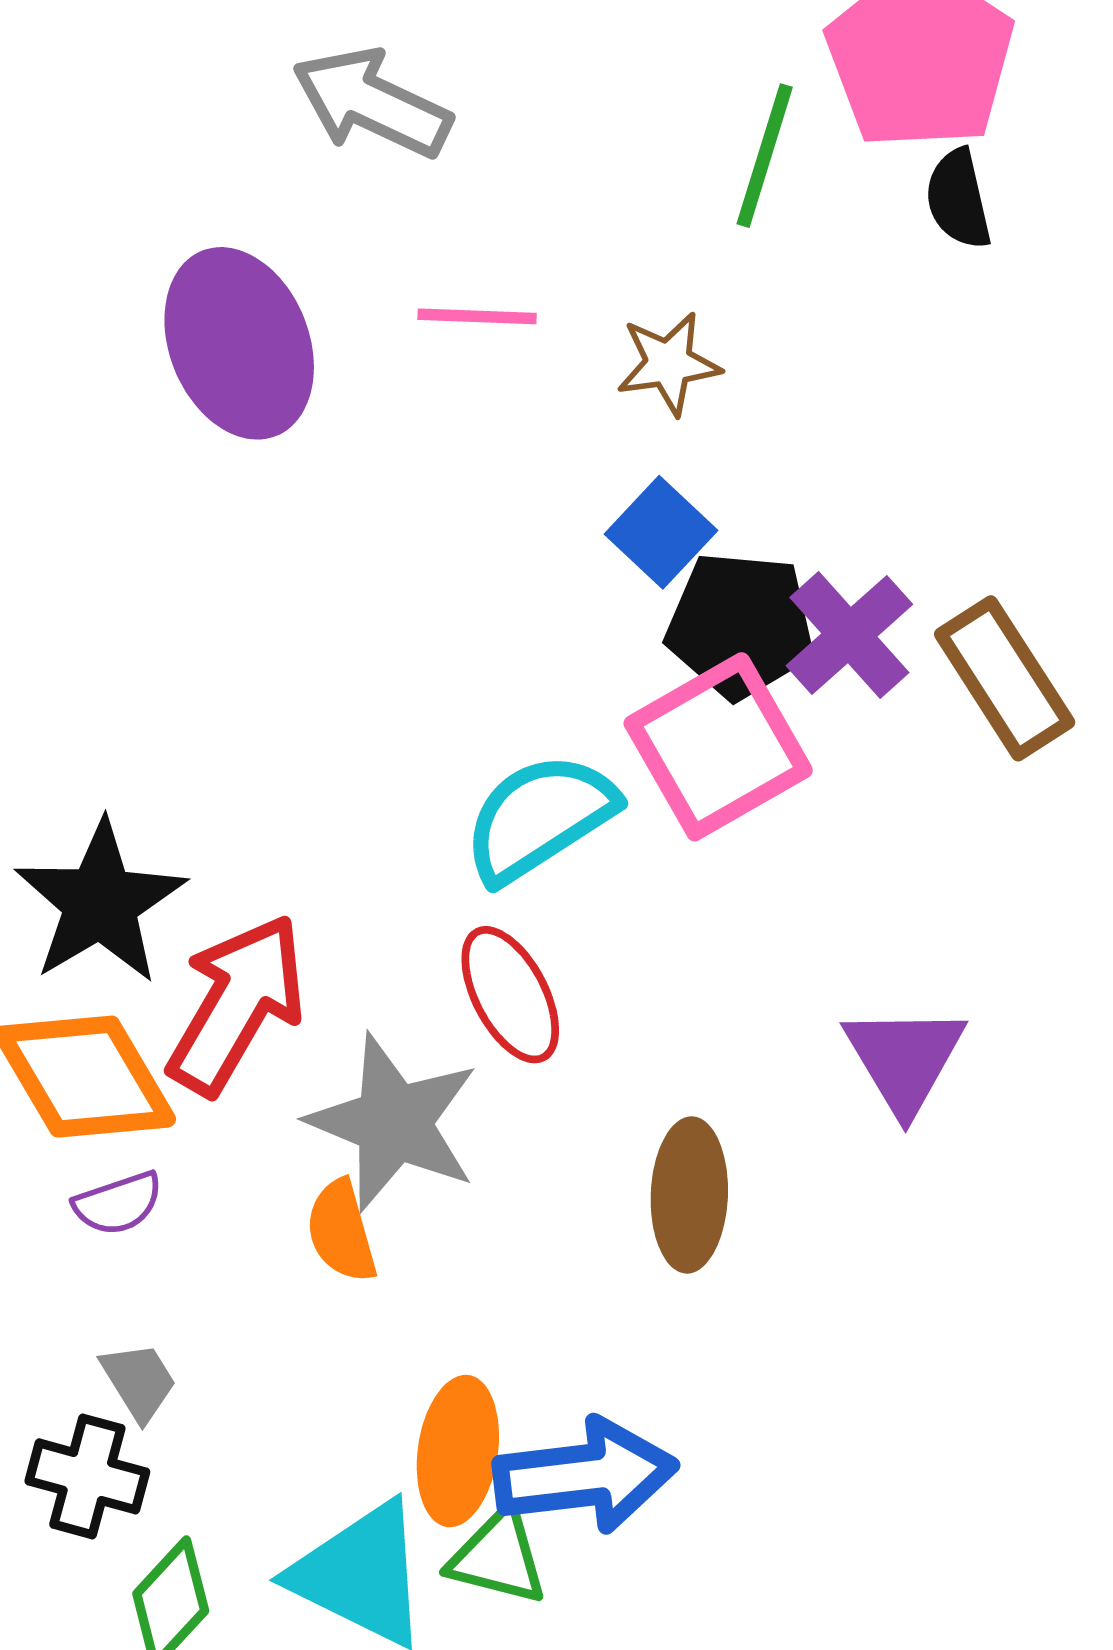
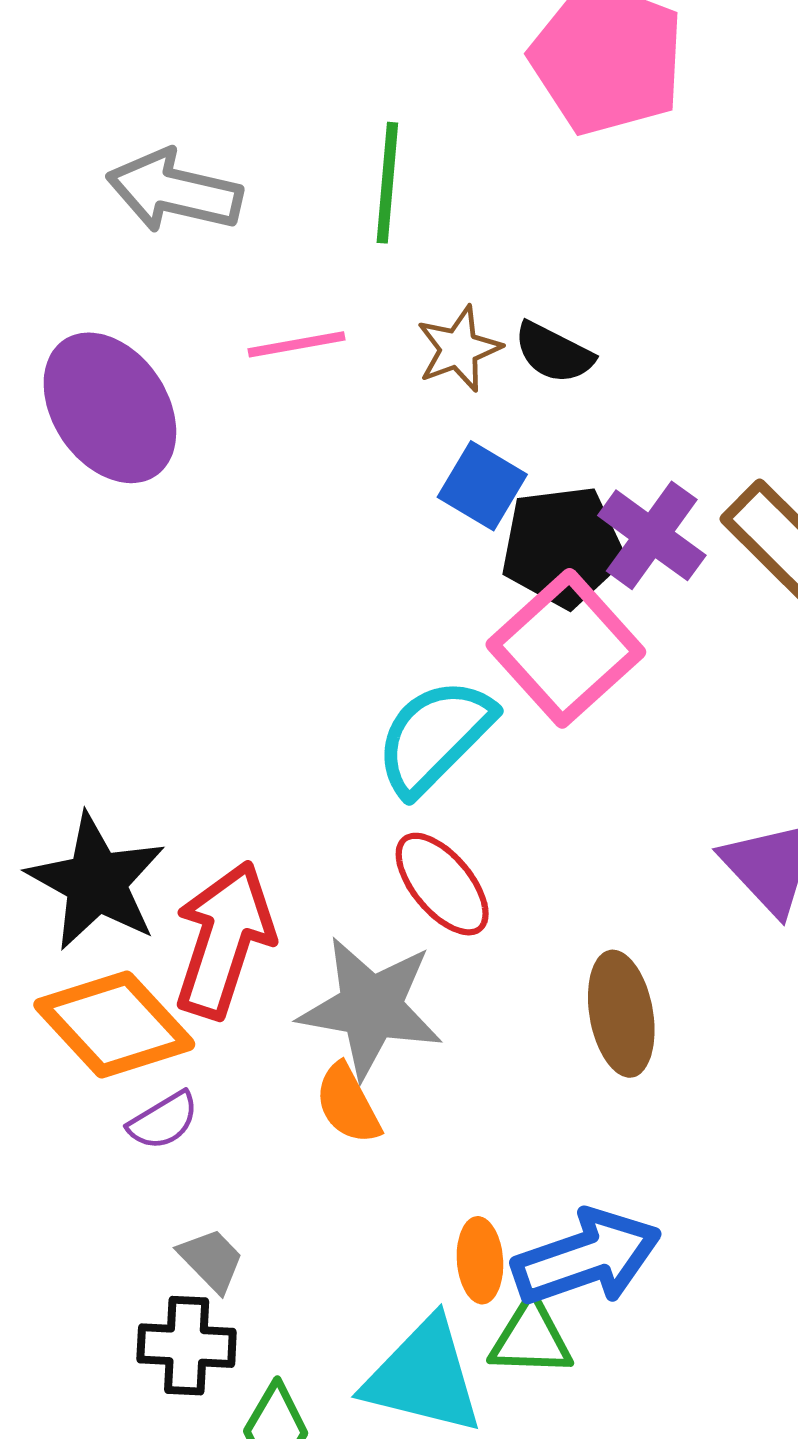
green line: (765, 156) -> (387, 183), moved
black semicircle: (958, 199) -> (554, 353), moved, turned -38
orange ellipse: (458, 1451) -> (480, 1260), size x0.7

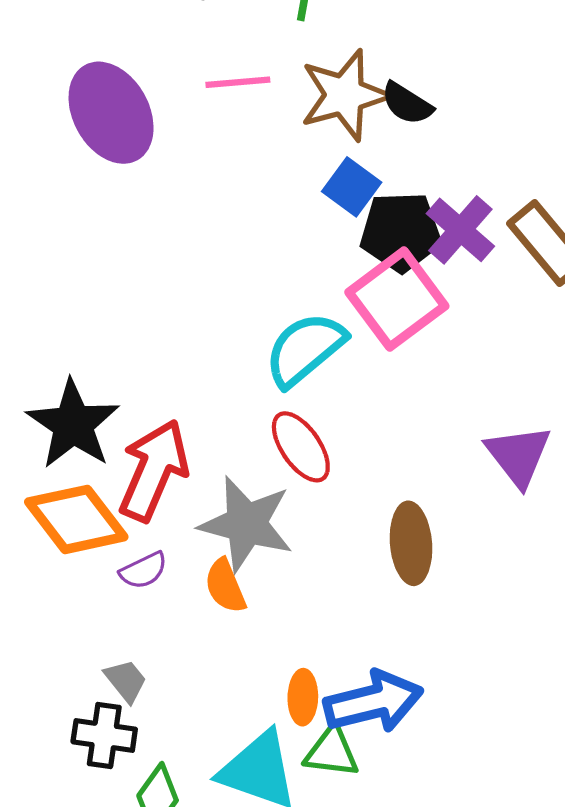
brown star: (459, 349) -> (345, 95), size x1.6
purple semicircle: (163, 1121) -> (144, 570), moved

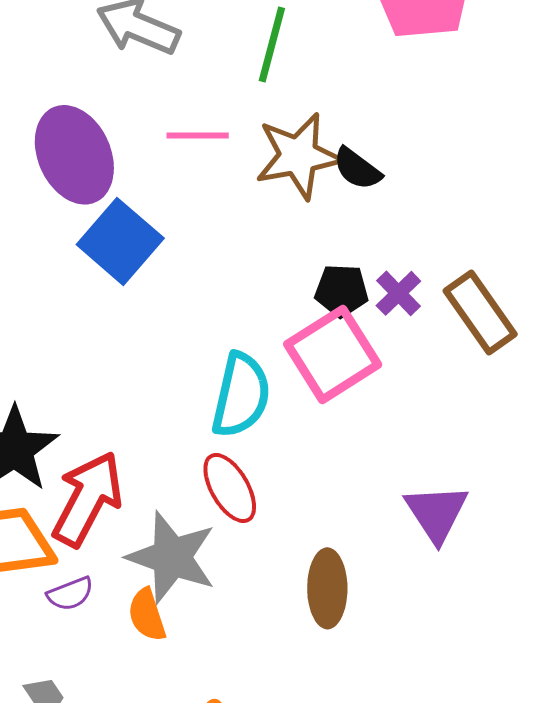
blue square: (352, 187) -> (120, 241), moved, size x1.5
purple cross: (460, 230) -> (398, 293), size x0.7
black pentagon: (401, 232) -> (341, 291), size x0.7
cyan semicircle: (305, 349) -> (241, 395), turned 138

